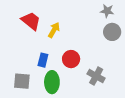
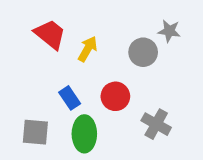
gray star: (107, 11) -> (169, 31), moved
gray circle: (112, 32) -> (143, 52), moved
blue rectangle: (43, 60) -> (70, 98), turned -48

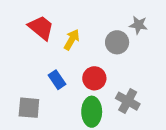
green ellipse: (84, 134) -> (92, 112), moved

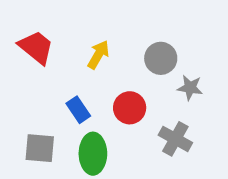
gray star: (138, 25) -> (190, 88), moved
red trapezoid: (41, 28) -> (36, 47), moved
green ellipse: (92, 112) -> (93, 154), moved

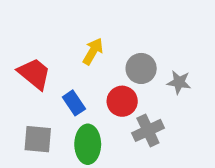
red trapezoid: (36, 47) -> (34, 74), moved
gray circle: (161, 58) -> (141, 68), moved
gray cross: (175, 139) -> (148, 130), moved, turned 36

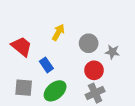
red circle: (122, 101) -> (94, 70), moved
gray cross: (148, 130) -> (95, 93), moved
green ellipse: (88, 144) -> (55, 91), turned 50

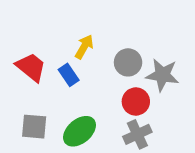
gray star: (112, 52) -> (162, 75), size x1.5
blue rectangle: (46, 65) -> (69, 75), moved

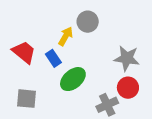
gray circle: (128, 62) -> (88, 22), moved
red circle: (136, 102) -> (128, 88), moved
green ellipse: (80, 131) -> (73, 79), moved

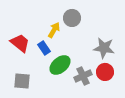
gray cross: (107, 105) -> (83, 76), moved

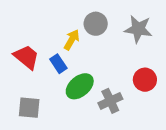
gray star: (104, 48) -> (138, 29), moved
red circle: (105, 72) -> (145, 80), moved

